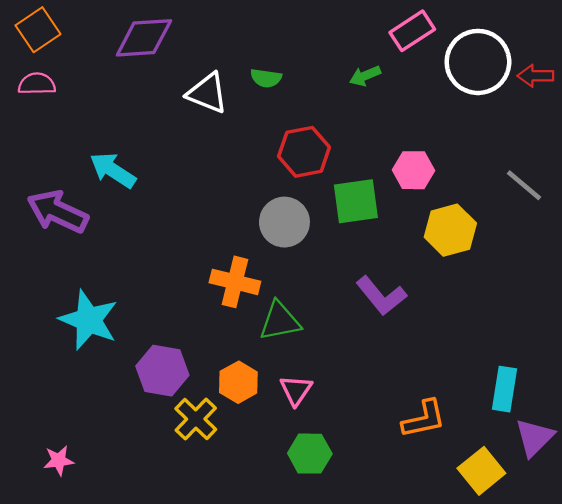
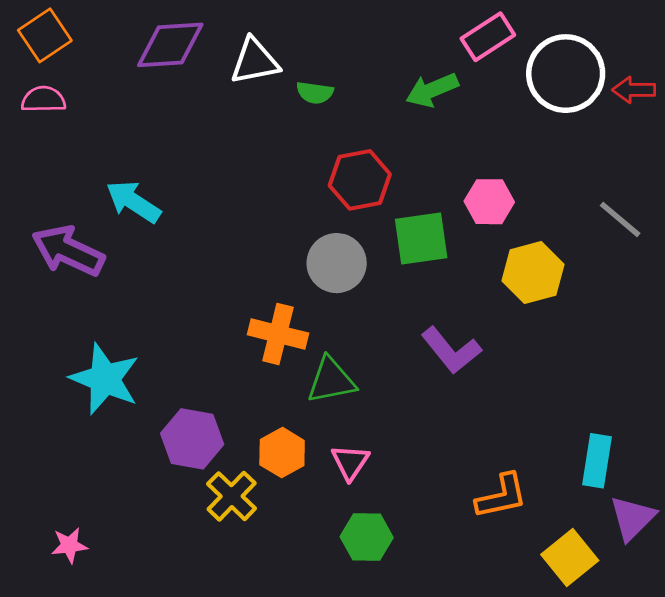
green arrow: (365, 76) -> (432, 90), size x1.4
white triangle: (207, 93) -> (255, 61), moved, turned -33

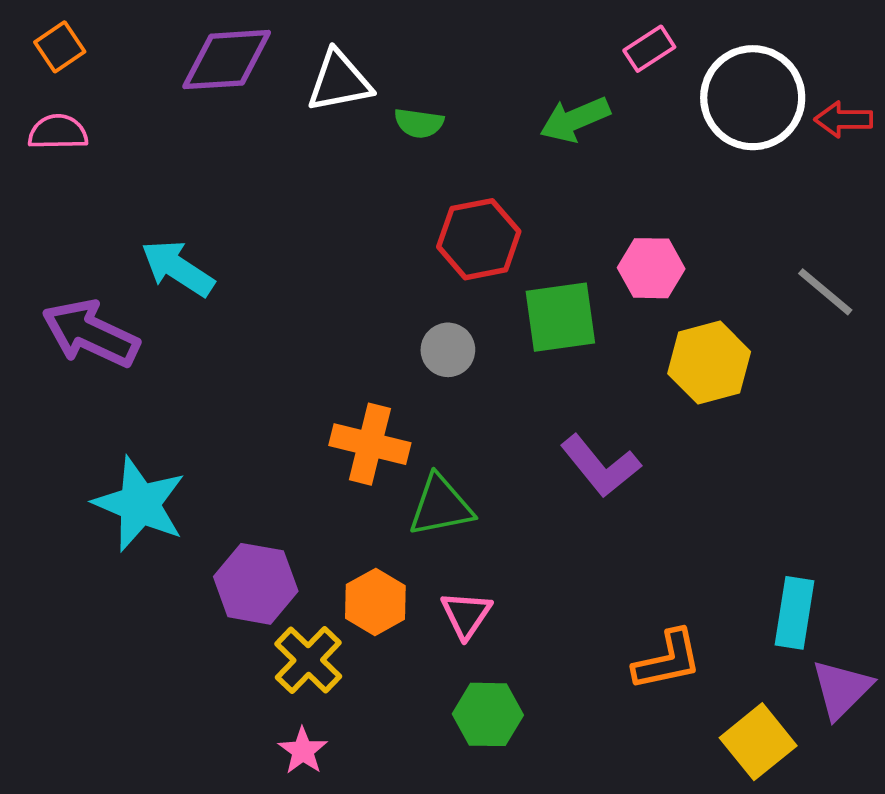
orange square: (45, 35) -> (60, 47), size x0.7
pink rectangle: (488, 37) -> (649, 49), size x0.7
gray circle: (337, 263) -> (448, 350), size x0.7
pink star: (69, 545) -> (303, 751), moved, turned -30

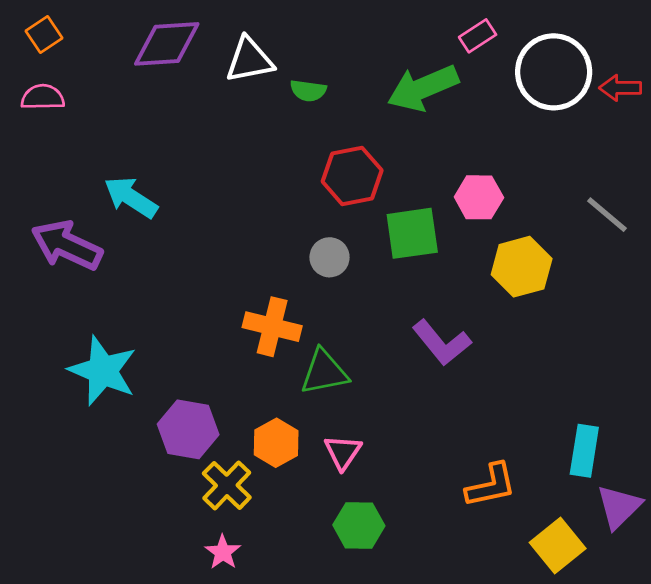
green arrow: (575, 119) -> (423, 88), size x1.4

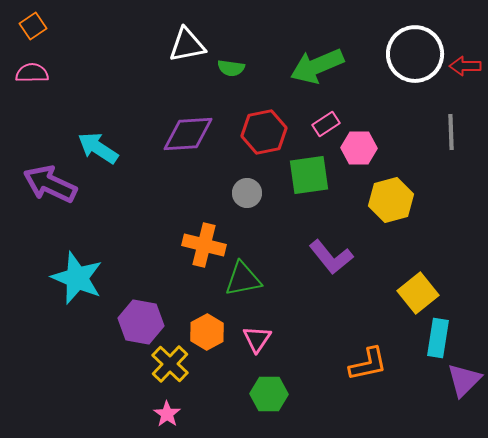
pink rectangle: (478, 36) -> (326, 124), moved
purple diamond: (167, 44) -> (188, 134), moved
gray line: (607, 215) -> (451, 132), moved, turned 48
yellow square: (558, 545) -> (418, 293), moved

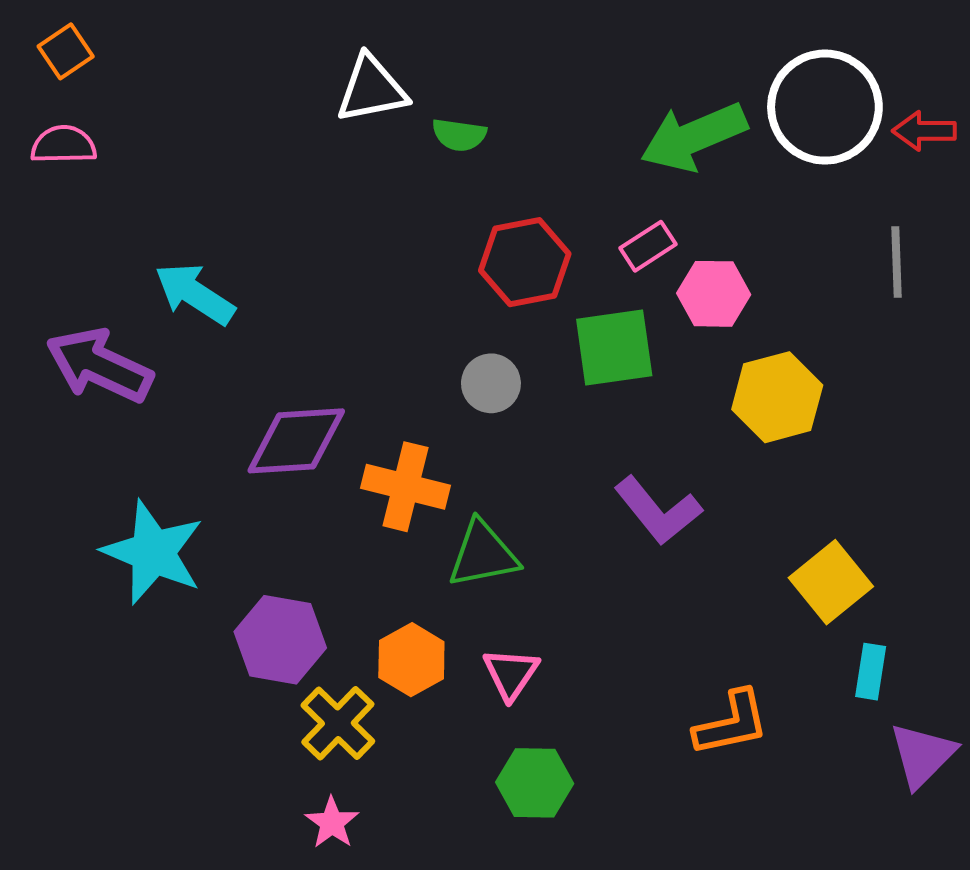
green arrow: (317, 66) -> (694, 137), moved
purple diamond: (188, 134) -> (296, 441), moved
cyan rectangle: (438, 338) -> (871, 672), size x0.7

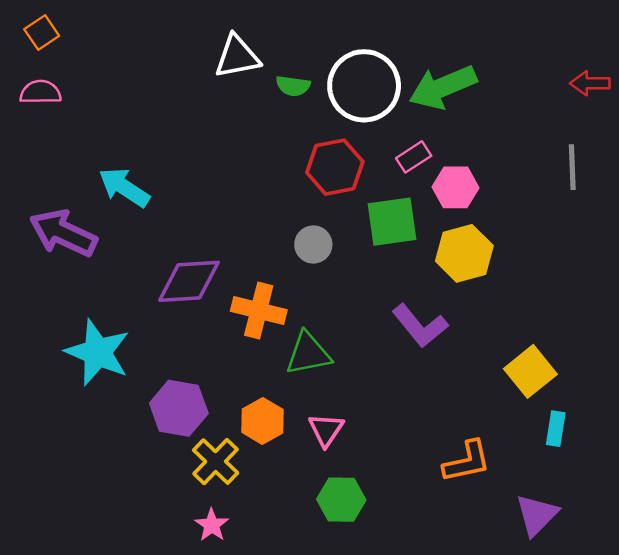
white circle: (825, 107) -> (364, 86), moved
yellow hexagon: (777, 397) -> (464, 253), moved
purple triangle: (922, 755) -> (537, 515), moved

